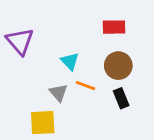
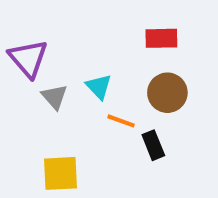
gray triangle: (58, 93) -> (54, 97), moved
black rectangle: (121, 98) -> (153, 145), moved

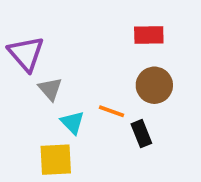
cyan triangle: (99, 87) -> (73, 122), moved

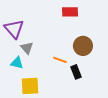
red rectangle: (149, 35) -> (70, 12), moved
cyan triangle: (73, 122) -> (17, 63), moved, turned -32

